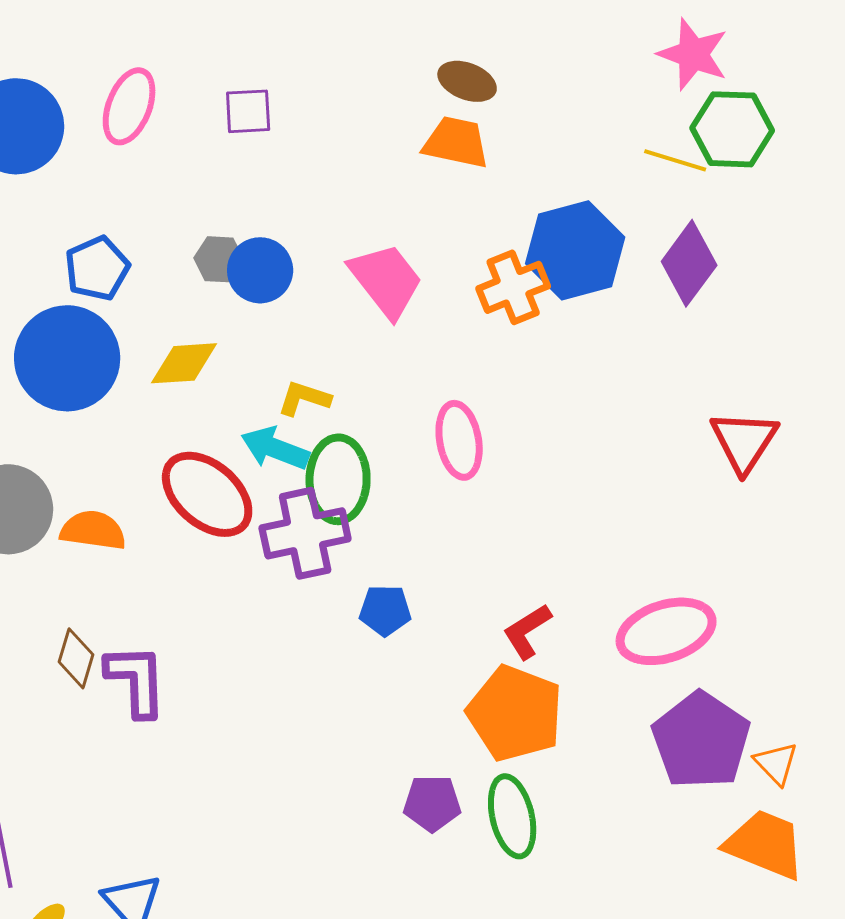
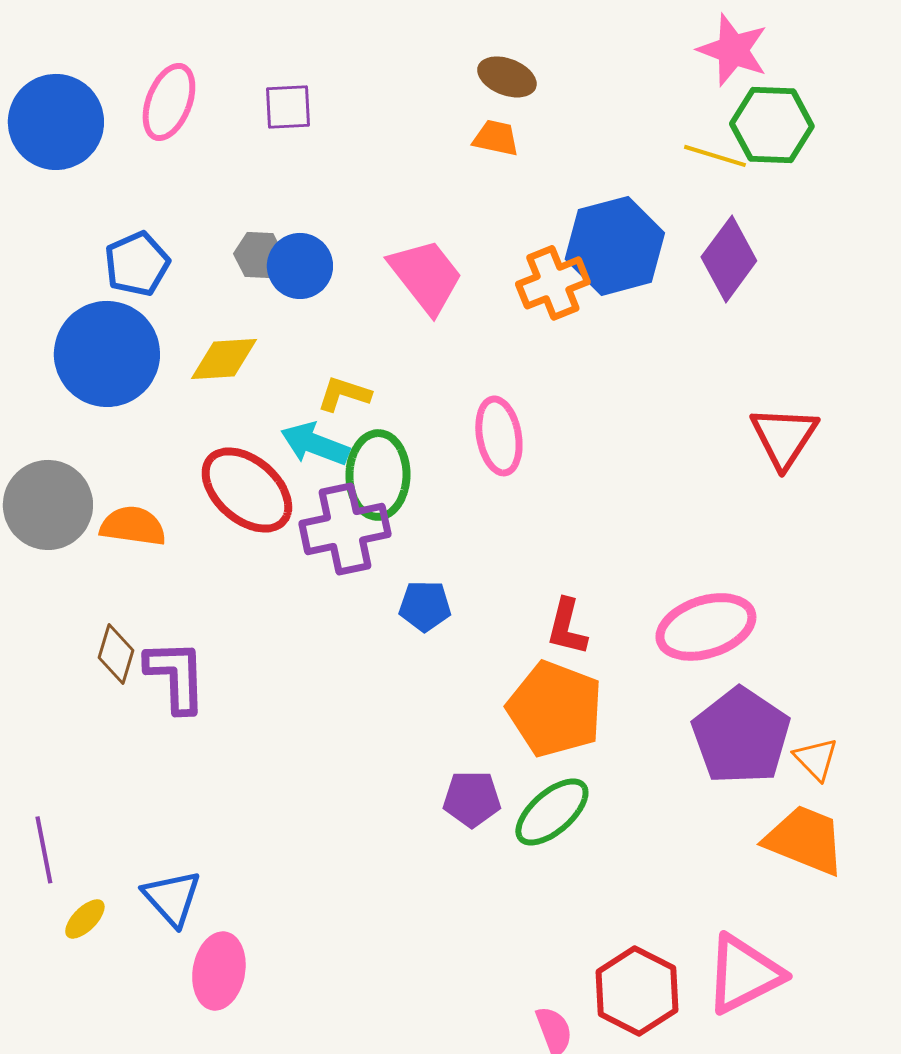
orange trapezoid: (456, 142) -> (496, 138), size x0.7
red L-shape: (527, 631) -> (567, 627), turned -44
green ellipse: (512, 816) -> (552, 812), turned 62

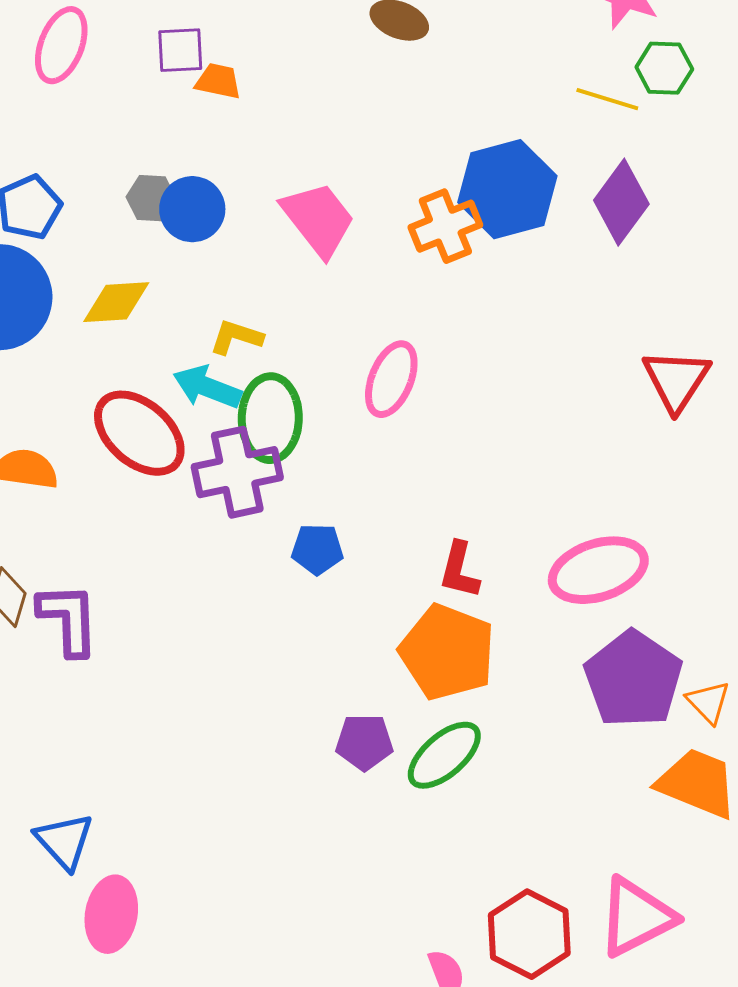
green hexagon: (772, 125) -> (664, 68), size x0.7
orange trapezoid: (496, 138) -> (218, 81), moved
pink ellipse: (499, 436) -> (391, 379), turned 32

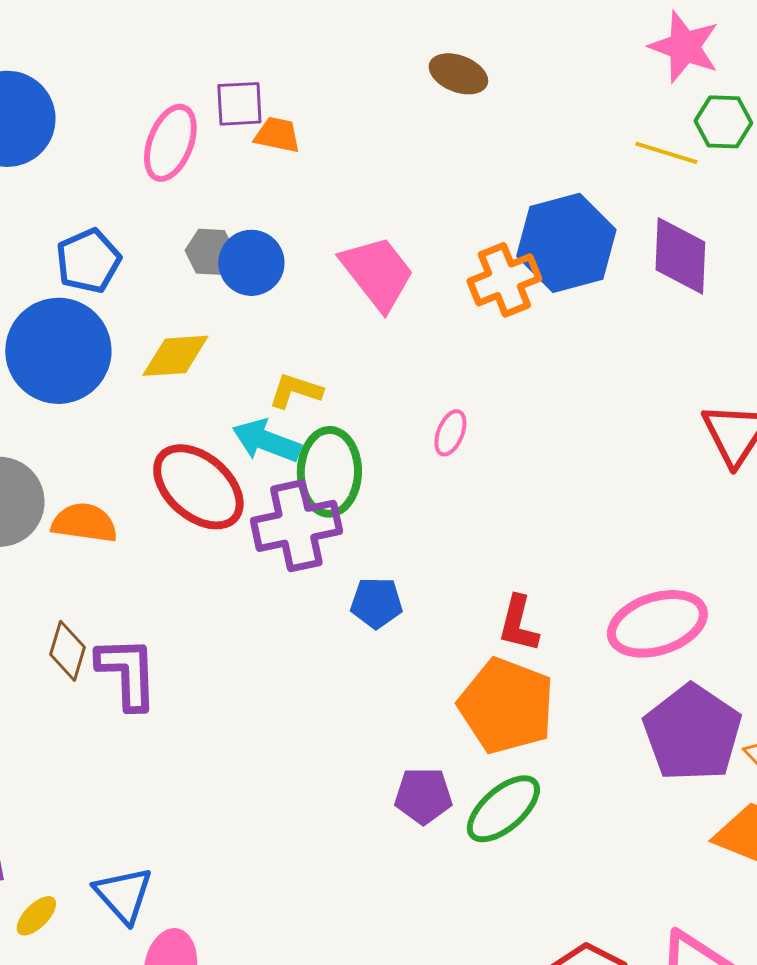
pink ellipse: (61, 45) -> (170, 143), moved
purple diamond: (621, 202) -> (680, 256), turned -34
pink ellipse: (391, 379) -> (450, 433), size x0.6

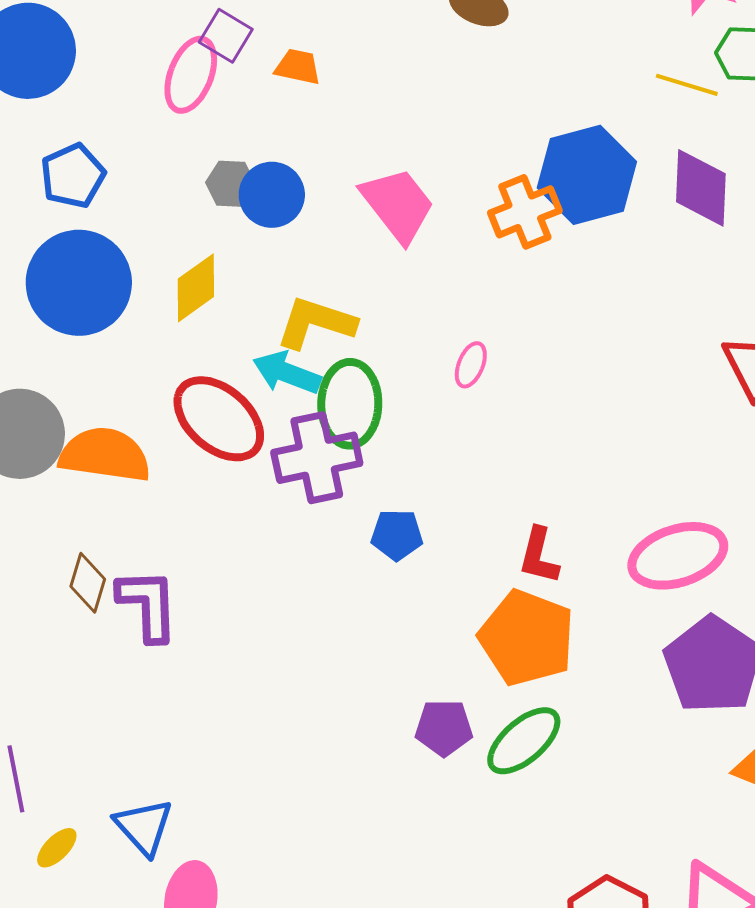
purple square: (239, 104) -> (226, 36), moved, turned 34
blue pentagon: (88, 261) -> (73, 176), moved
yellow diamond: (175, 356) -> (196, 288), turned -32
yellow L-shape: (295, 391) -> (316, 323), size x1.5
orange semicircle: (84, 523) -> (105, 455), size x1.4

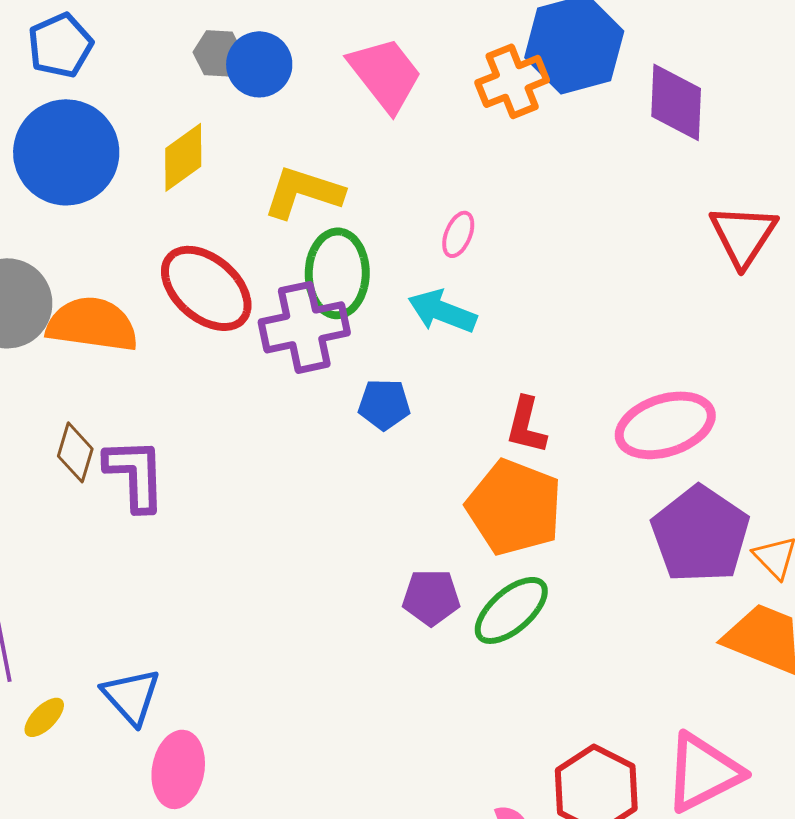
purple diamond: (701, 188) -> (676, 102), moved
cyan arrow: (287, 373) -> (442, 311), moved

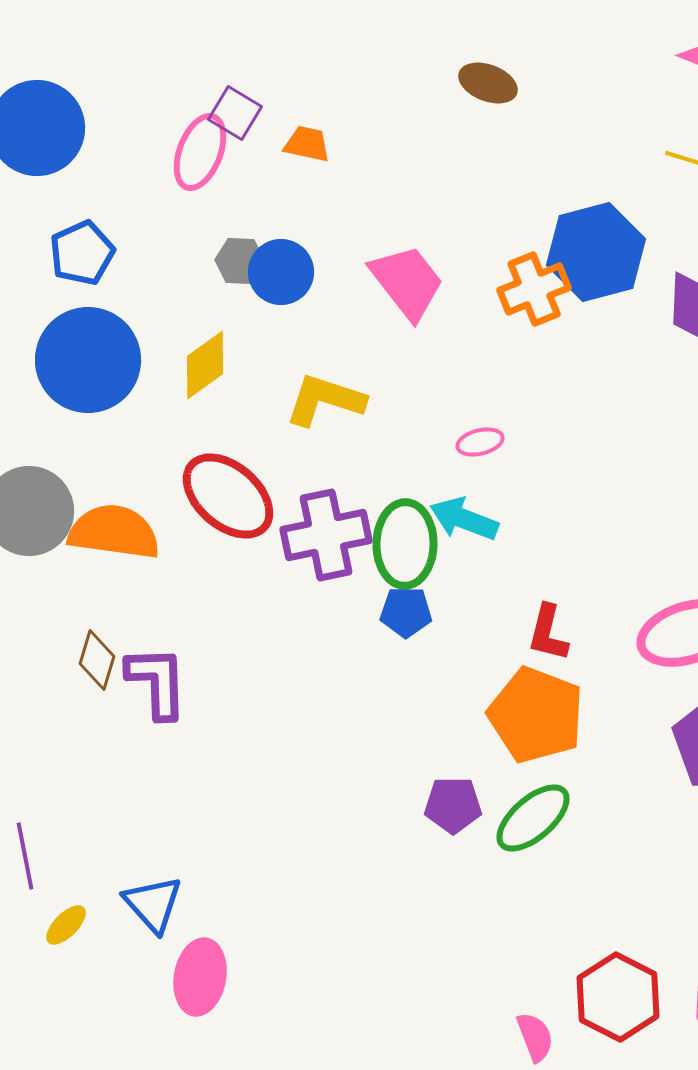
pink ellipse: (458, 234) -> (480, 442), turned 54
green ellipse: (337, 273) -> (405, 544), moved

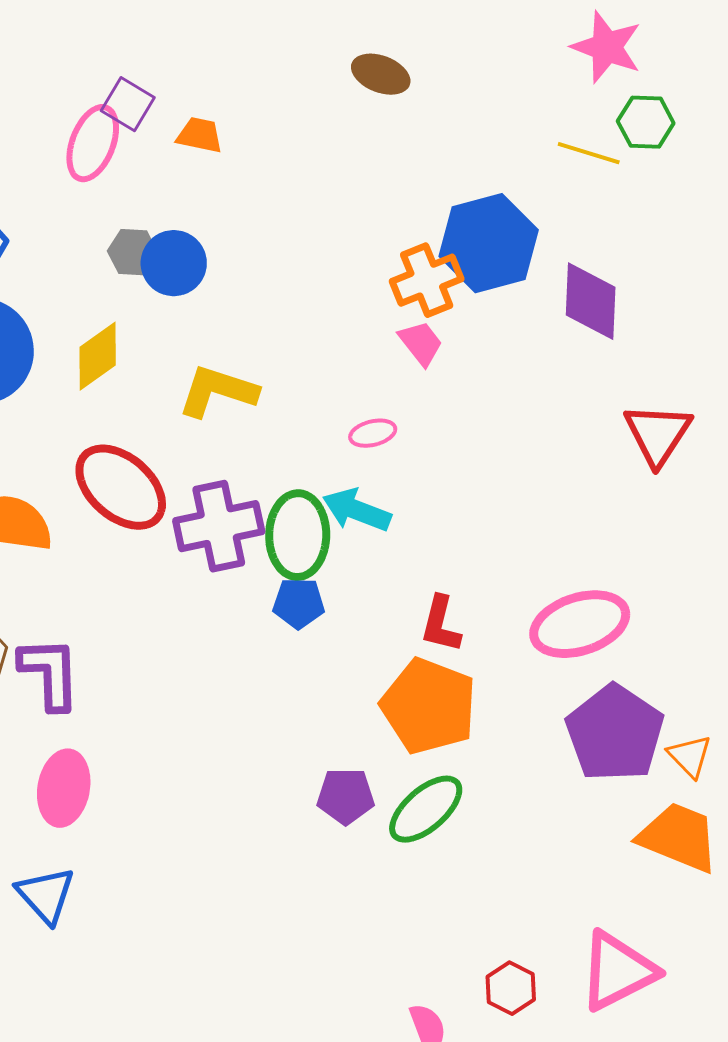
pink trapezoid: (407, 282) -> (421, 343), moved, size x0.6
pink ellipse: (200, 977) -> (64, 788), moved
red hexagon: (618, 997) -> (511, 988), size x0.6

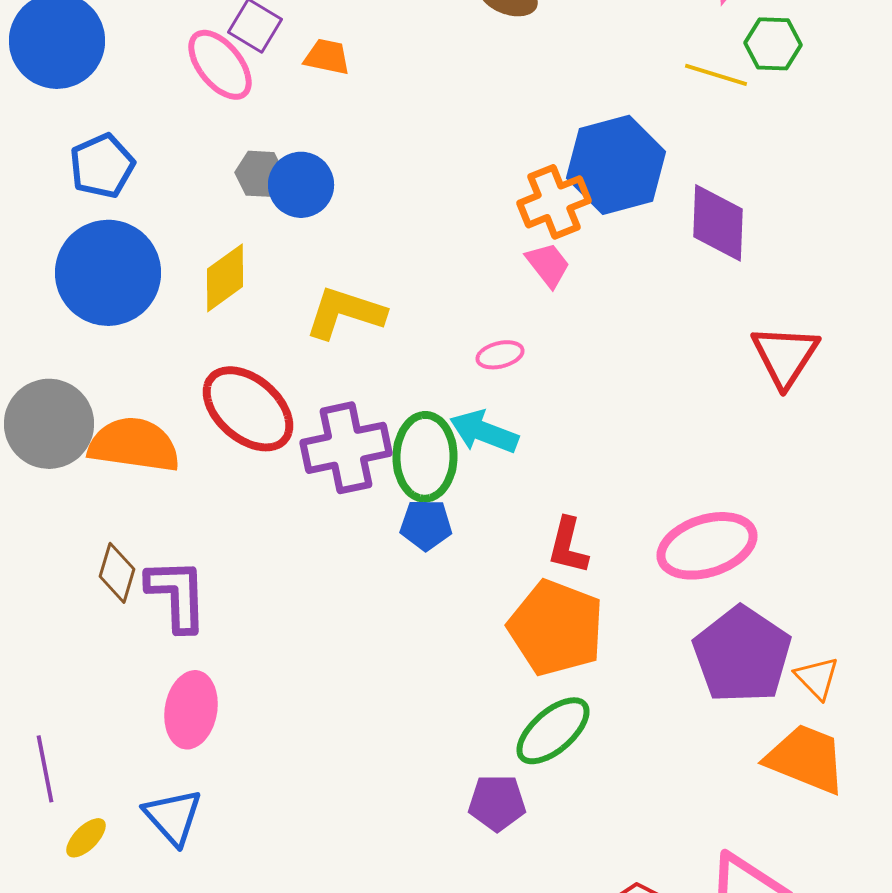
pink ellipse: (93, 143) -> (220, 65), turned -60
purple pentagon: (346, 796) -> (497, 803), moved

